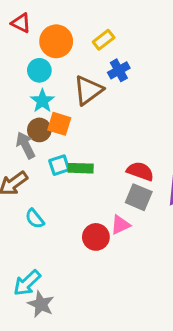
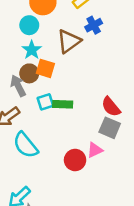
red semicircle: (140, 171) -> (111, 107), turned -150
cyan semicircle: (35, 219) -> (26, 145), size x1.6

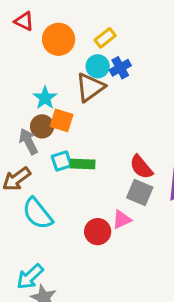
cyan circle: (29, 25) -> (98, 66), moved

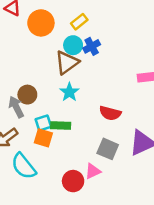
cyan star: (45, 98) -> (69, 92), moved
orange square: (62, 120) -> (43, 138), moved
red semicircle: (141, 167) -> (110, 113), moved, turned -35

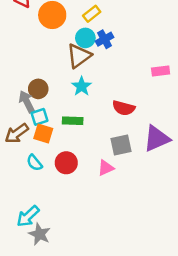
cyan square: (43, 123) -> (39, 117), moved
orange square: (43, 138) -> (43, 133), moved
gray square: (108, 149) -> (121, 145), turned -35
cyan semicircle: (24, 166) -> (34, 163), size x0.6
red circle: (73, 181) -> (66, 163), moved

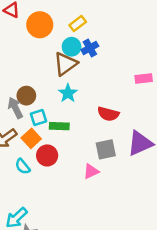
cyan square: (39, 117) -> (39, 118), moved
orange square: (43, 133) -> (31, 138), turned 30
red circle: (66, 163) -> (47, 155), moved

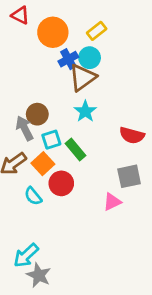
blue cross: (90, 48) -> (68, 59), moved
green rectangle: (59, 126) -> (75, 149), turned 48

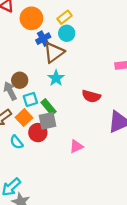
cyan circle: (90, 58) -> (67, 33), moved
gray square: (129, 176) -> (47, 121), moved

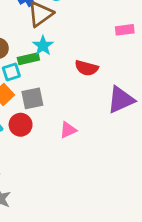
green rectangle: (49, 107) -> (28, 59), moved, turned -63
red circle: (38, 133) -> (21, 125), moved

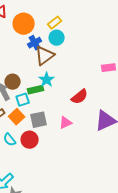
red semicircle: (86, 68) -> (80, 97), turned -54
pink triangle: (68, 130) -> (66, 123), moved

